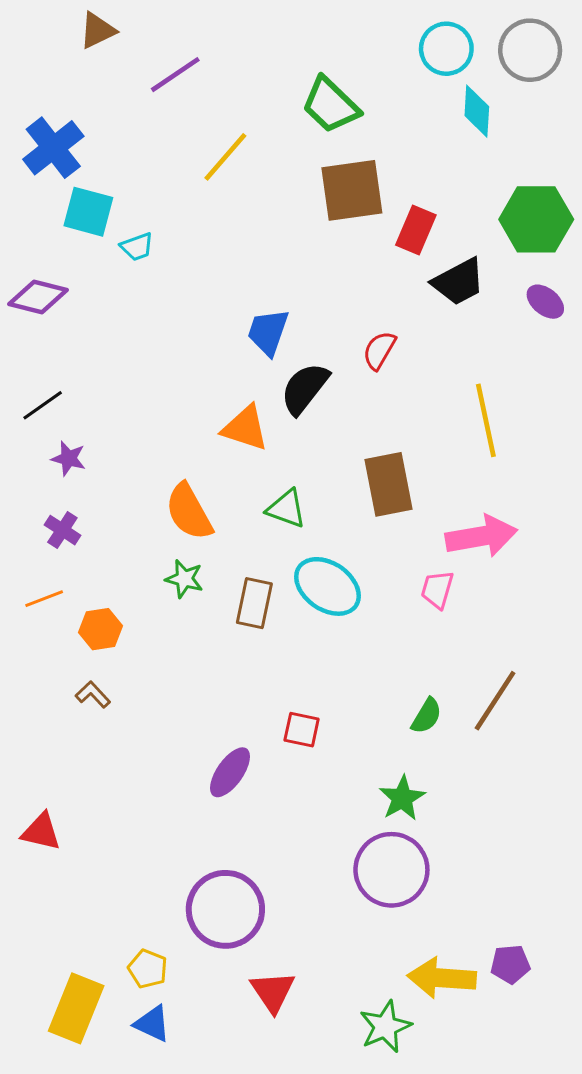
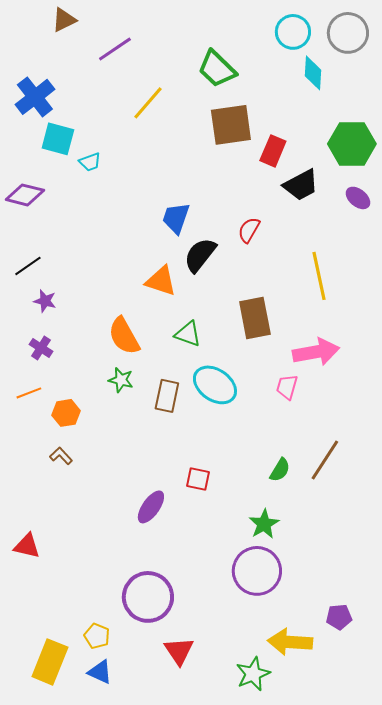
purple pentagon: (510, 964) -> (339, 617), moved

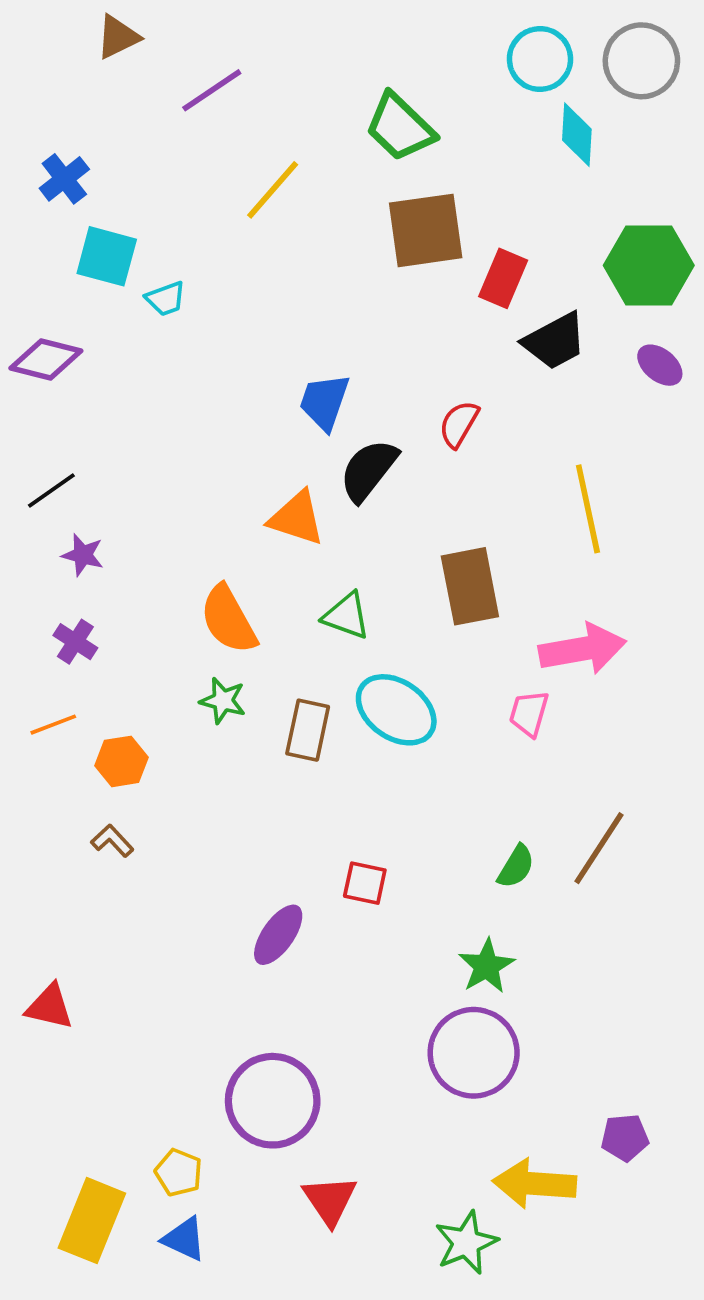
blue cross: (35, 97) -> (64, 179), size x0.7

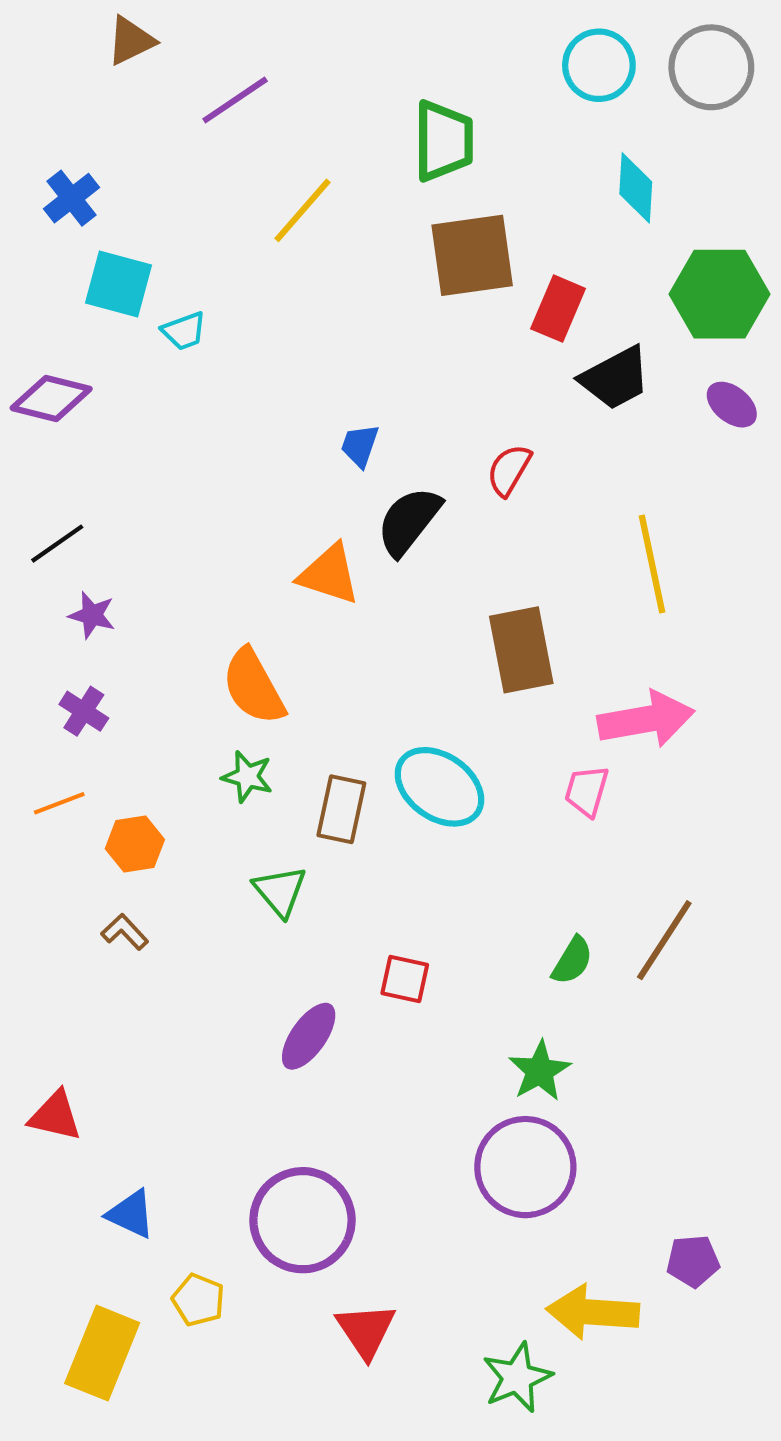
green trapezoid: (400, 127) -> (444, 141), turned -134
cyan diamond: (577, 135) -> (636, 188), moved
blue trapezoid: (324, 402) -> (360, 445), size x0.7
green triangle: (346, 616) -> (280, 891), moved, turned 30
blue triangle: (184, 1239) -> (131, 1214), moved

